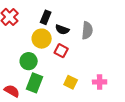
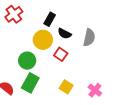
pink cross: (100, 82) -> (95, 90), turned 32

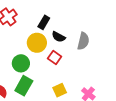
yellow square: (66, 87) -> (60, 90), turned 32

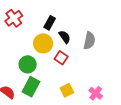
black semicircle: (59, 37) -> (65, 37), turned -152

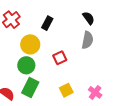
black semicircle: (65, 37) -> (88, 18), moved
yellow circle: (43, 43) -> (30, 44), moved
red square: (61, 58) -> (60, 58), turned 32

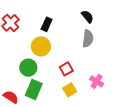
yellow circle: (30, 44) -> (41, 46), moved
red square: (60, 58) -> (66, 69), moved
pink cross: (95, 92) -> (97, 81), moved

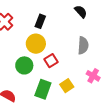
gray semicircle: (88, 39) -> (83, 45), moved
red square: (66, 69) -> (51, 61), moved
green rectangle: (34, 90) -> (43, 89), moved

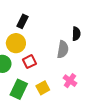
black semicircle: (81, 12) -> (76, 34), moved, turned 40

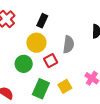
gray semicircle: (63, 49) -> (68, 44), moved

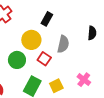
black rectangle: (42, 21) -> (47, 19), moved
red square: (51, 61) -> (44, 59), turned -32

